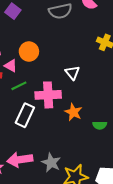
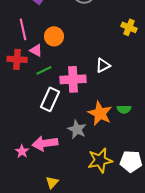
white triangle: (72, 73) -> (103, 65), moved, turned 42
orange star: (73, 112) -> (100, 113), moved, size x1.4
gray star: (51, 163) -> (77, 129), moved

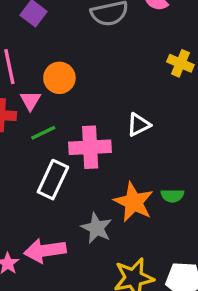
pink triangle: (36, 50) -> (30, 100), turned 32

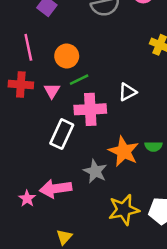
pink triangle: (30, 100) -> (52, 91), moved
green line: (43, 133) -> (79, 80), moved

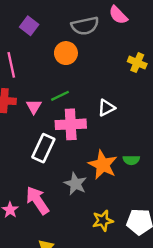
orange circle: (67, 56) -> (66, 53), moved
pink arrow: (56, 189) -> (37, 200), turned 64
yellow star: (124, 210) -> (103, 221), size x0.7

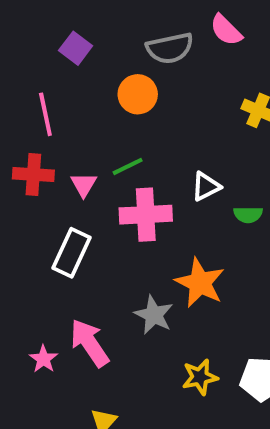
white rectangle: (43, 148) -> (72, 253), moved
green semicircle: (131, 160) -> (248, 215), moved

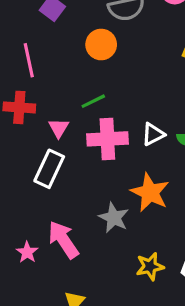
pink triangle: (84, 185) -> (59, 128), moved
white triangle: (206, 187) -> (153, 134), moved

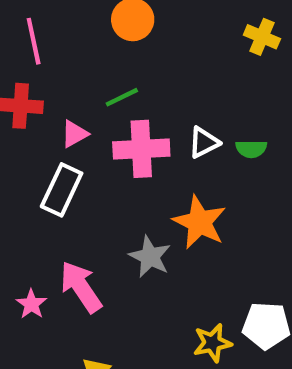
pink triangle: (59, 128) -> (74, 134), turned 30
yellow star: (150, 266) -> (212, 343), moved

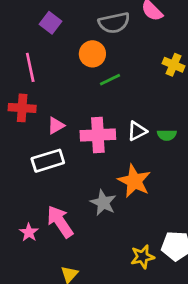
green line: (122, 97) -> (110, 80), moved
white rectangle: (62, 190) -> (48, 161), turned 48

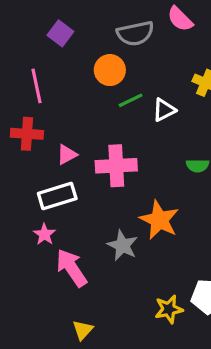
white triangle: (137, 131) -> (164, 110), moved
pink star: (29, 232) -> (44, 234), moved

